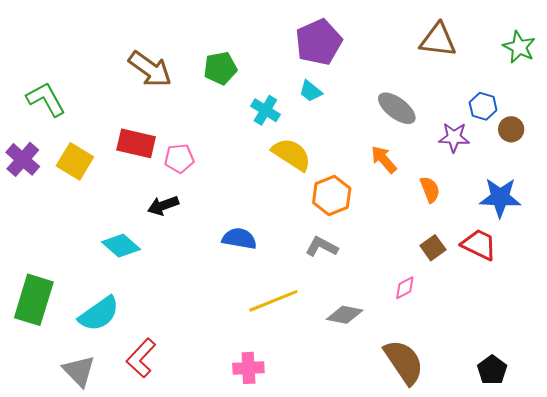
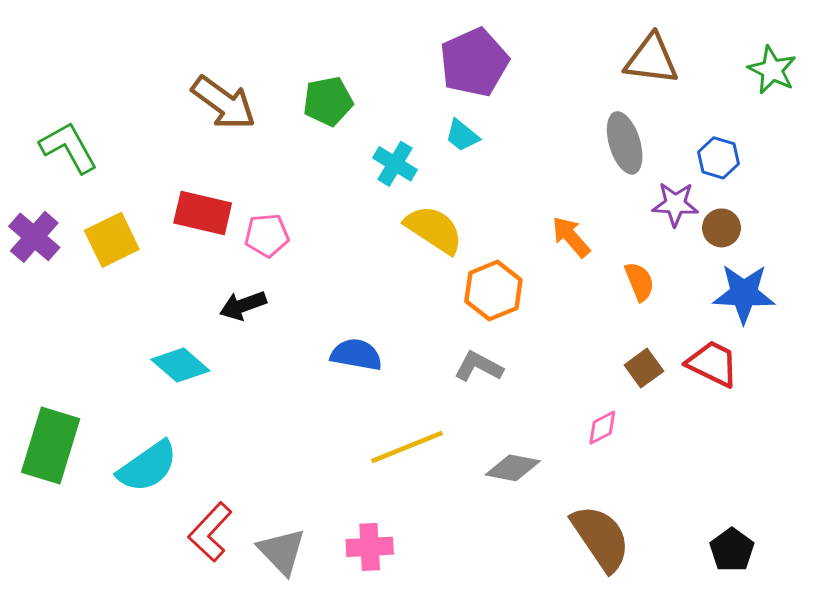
gray ellipse: (397, 108) -> (625, 143), moved, turned 36
brown circle: (511, 129) -> (721, 228), moved
yellow square: (75, 161) -> (112, 240), turned 33
gray triangle: (79, 371) -> (282, 551), moved

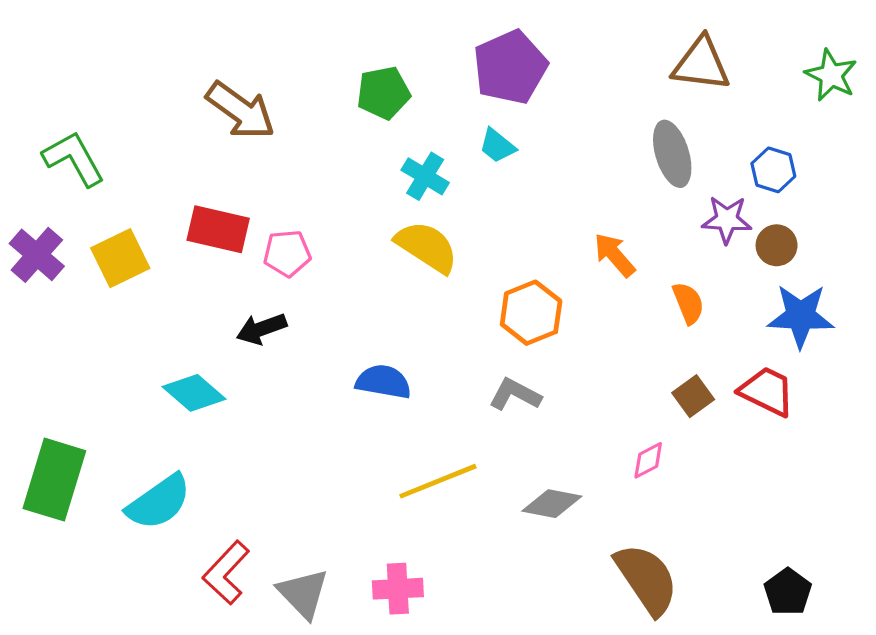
green pentagon: (328, 101) -> (383, 93), moved
yellow semicircle: (434, 229) -> (427, 247), moved

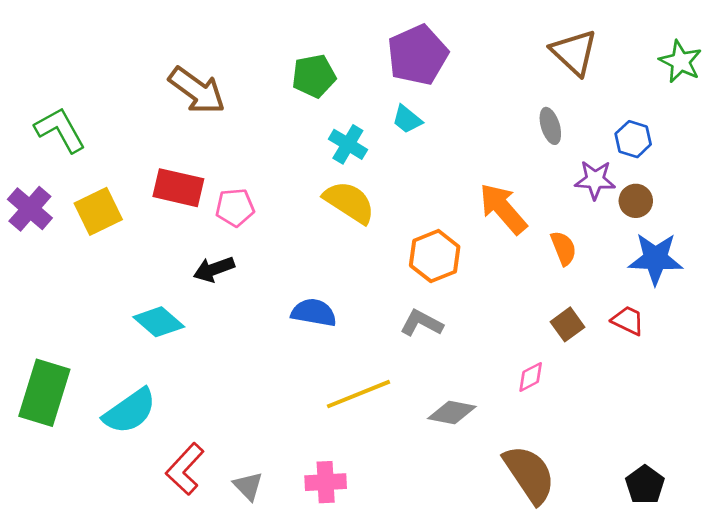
brown triangle: (701, 64) -> (574, 52), turned 36
gray ellipse: (672, 154) -> (550, 126), size x0.7
orange arrow: (614, 255) -> (503, 209), size x1.4
red trapezoid: (767, 391) -> (628, 320), size x0.7
gray triangle: (303, 594) -> (248, 486), size x0.7

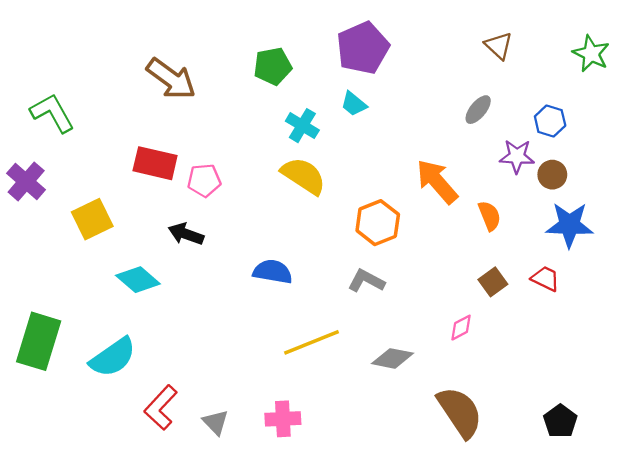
brown triangle: (574, 52) -> (499, 46), size x0.7
gray ellipse: (550, 126) -> (478, 110), turned 56
yellow square: (98, 211) -> (92, 219), moved
black arrow: (214, 269) -> (186, 234), turned 40

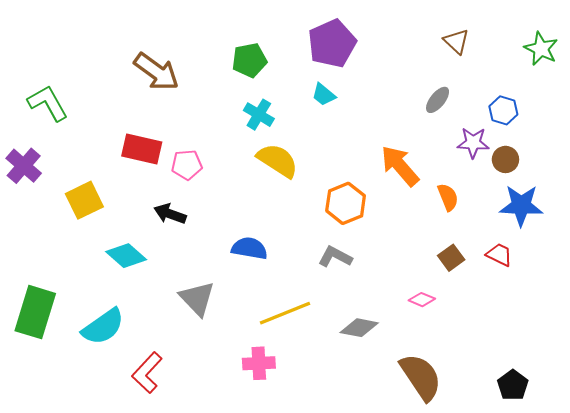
cyan cross: (302, 126) -> (259, 115), moved
pink diamond: (461, 328) -> (422, 300), turned 50
pink cross: (283, 419) -> (259, 363), moved
gray triangle: (216, 422) -> (197, 298), moved, size x1.5

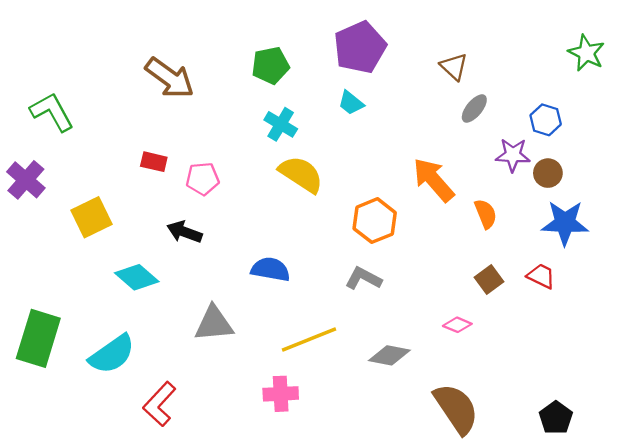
brown triangle: (456, 41) -> (454, 67), moved
red rectangle: (142, 149) -> (154, 162), size x0.6
gray triangle: (197, 298) -> (214, 324), turned -51

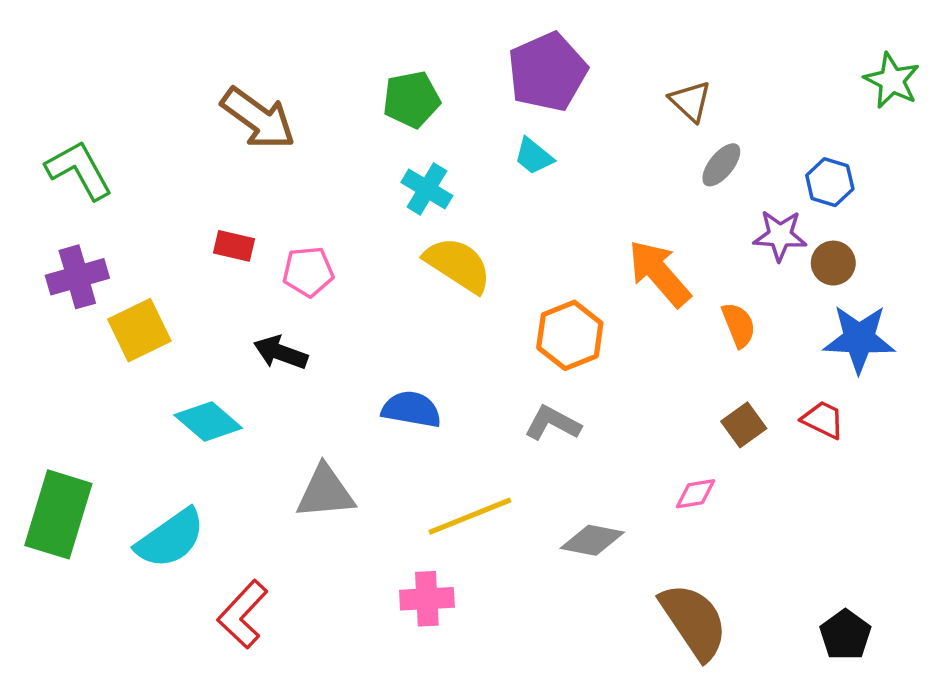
purple cross: (26, 180) -> (77, 277), moved, turned 33
pink diamond: (457, 325) -> (696, 494), turned -32

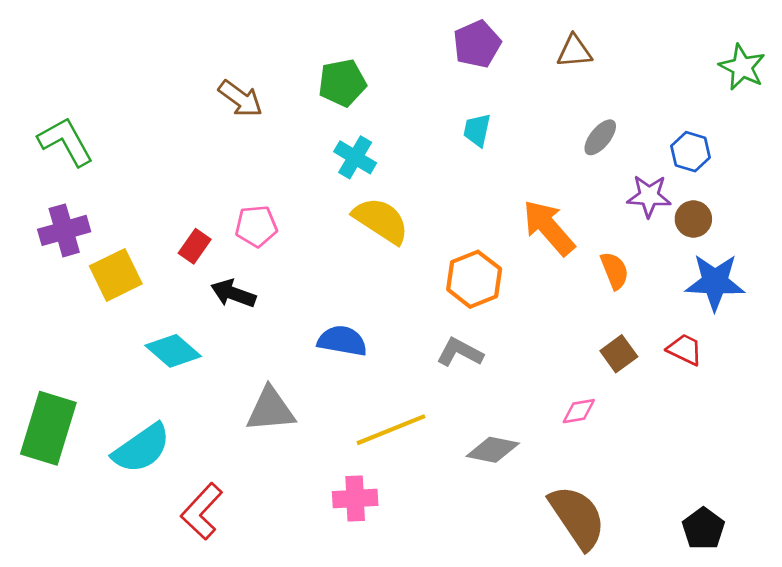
purple pentagon: (547, 72) -> (477, 44), moved, size x0.7
brown triangle: (690, 101) -> (574, 51), moved, turned -48
brown arrow: (258, 118) -> (240, 99), moved, size x0.7
cyan trapezoid: (534, 156) -> (477, 130), moved, turned 63
red rectangle: (234, 246) -> (195, 246), moved, turned -68

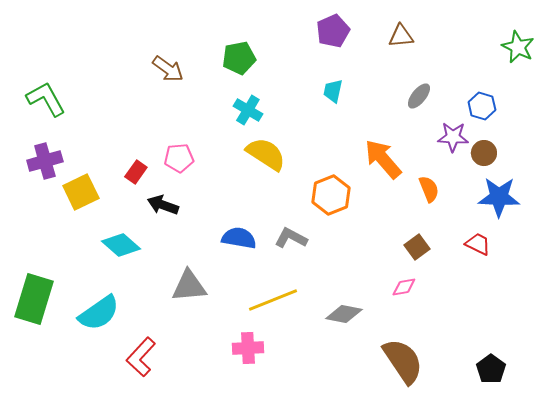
gray L-shape: (460, 352) -> (291, 238), moved
brown square: (619, 354) -> (417, 247), moved

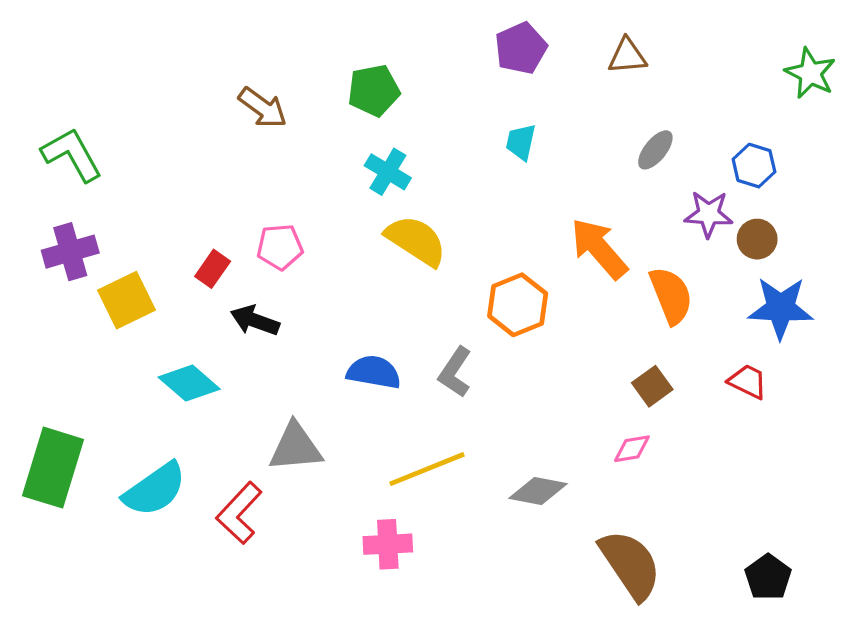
orange semicircle: (429, 189) -> (671, 295), size x1.4
gray L-shape: (291, 238) -> (455, 372), turned -84
red L-shape: (141, 357) -> (239, 513), moved

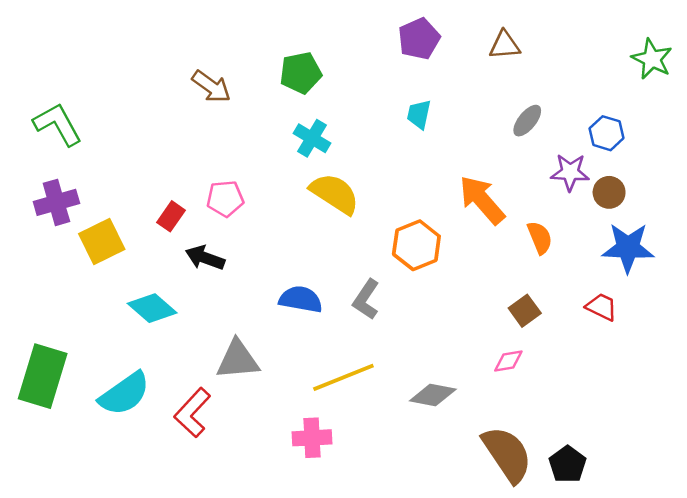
orange semicircle: (671, 295) -> (540, 238), size x0.7
black pentagon: (768, 577) -> (568, 464), moved

